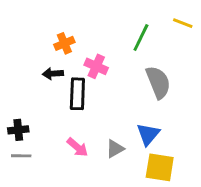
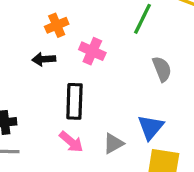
gray semicircle: (158, 82) -> (162, 69), size x0.7
black rectangle: (77, 94) -> (74, 101), moved

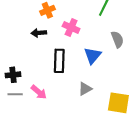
blue triangle: (151, 127) -> (93, 55), moved
pink arrow: (71, 142) -> (39, 92), moved

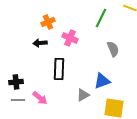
blue triangle: (93, 55) -> (102, 81), moved, turned 30

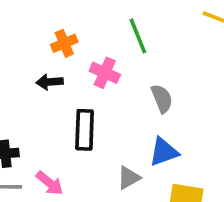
green line: (101, 18) -> (138, 36), moved, turned -48
gray semicircle: (113, 49) -> (162, 99), moved

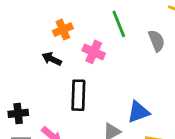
black arrow: (50, 82) -> (52, 59), turned 30
gray semicircle: (162, 99) -> (157, 41), moved

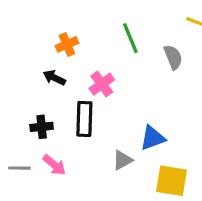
pink cross: (94, 52) -> (102, 84), moved, turned 30
black cross: (18, 113) -> (42, 127), moved

